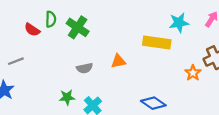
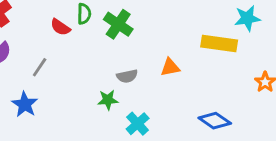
gray line: (16, 61) -> (40, 67), turned -35
green star: (67, 97) -> (108, 100), moved

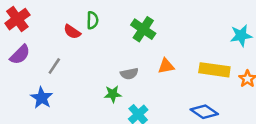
cyan star: (247, 18) -> (241, 36), moved
green cross: (118, 24) -> (143, 29), moved
yellow rectangle: (219, 43) -> (214, 70), moved

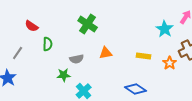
green semicircle: (92, 20) -> (48, 44), moved
cyan star: (241, 36) -> (165, 29), turned -30
yellow rectangle: (214, 70) -> (144, 56), size x0.6

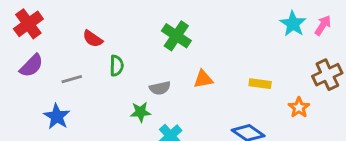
cyan star: (165, 29) -> (293, 24), moved
gray line: (18, 53) -> (72, 79), turned 40
orange star: (170, 63) -> (299, 108), moved

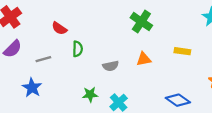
green cross: (176, 36) -> (141, 22), moved
yellow rectangle: (260, 84) -> (182, 51), moved
green star: (140, 112) -> (90, 94), moved

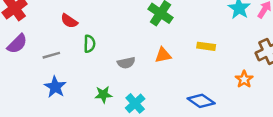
blue star: (32, 88) -> (55, 87), moved

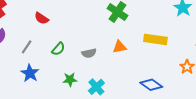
green semicircle: (89, 44) -> (58, 49), moved, turned 40
yellow rectangle: (206, 46) -> (155, 39), size x1.5
gray line: (51, 55) -> (27, 47), turned -40

